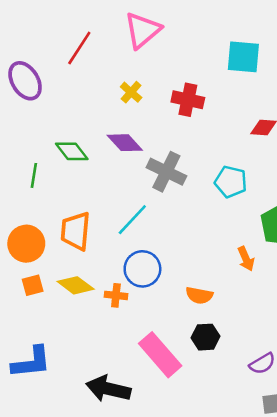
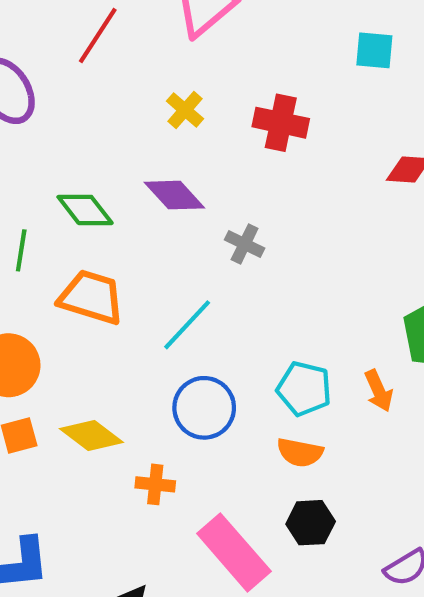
cyan square: (243, 57) -> (374, 50), size x0.7
gray cross: (166, 172) -> (245, 244), size x0.6
cyan pentagon: (231, 182) -> (304, 389), moved
orange trapezoid: (76, 231) -> (91, 297), moved, turned 102
orange cross: (116, 295) -> (155, 484), moved

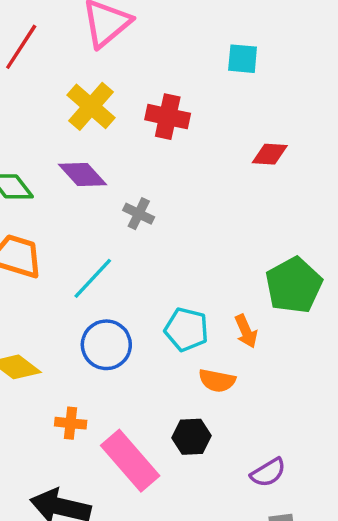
yellow cross: (185, 110) -> (91, 106), size x1.6
orange semicircle: (300, 452) -> (217, 381), moved
orange cross: (155, 484) -> (71, 423), moved

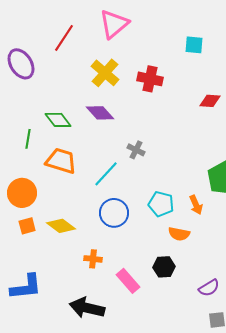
gray cross: (139, 214) -> (136, 150), moved
pink rectangle: (130, 461) -> (128, 281), size x0.7

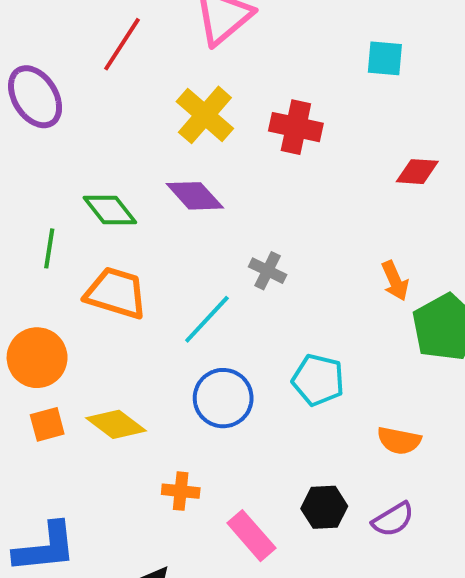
orange arrow: (196, 205) -> (395, 281), moved
orange semicircle: (179, 234) -> (399, 441), moved
purple semicircle: (209, 288) -> (393, 519), moved

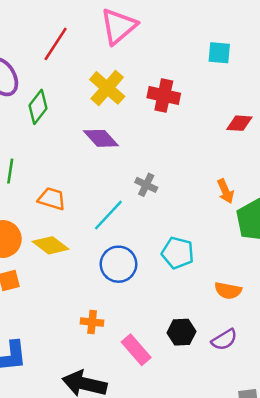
green diamond: (110, 210) -> (38, 107), moved, turned 76
orange trapezoid: (116, 293) -> (52, 199), size x0.7
yellow diamond: (116, 424) -> (51, 245), moved

